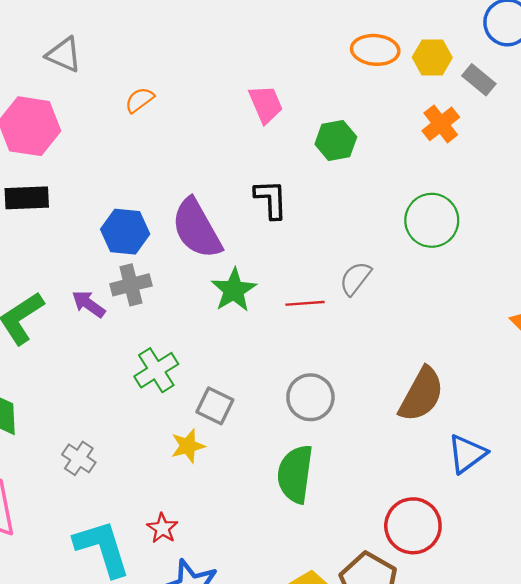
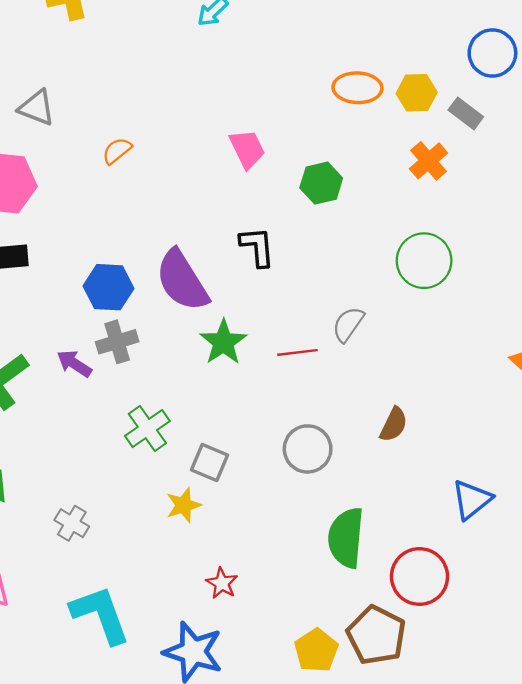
brown semicircle: (421, 394) -> (394, 425), moved, size x0.6
green semicircle: (295, 474) -> (346, 538), moved
red star: (162, 528) -> (222, 583), moved

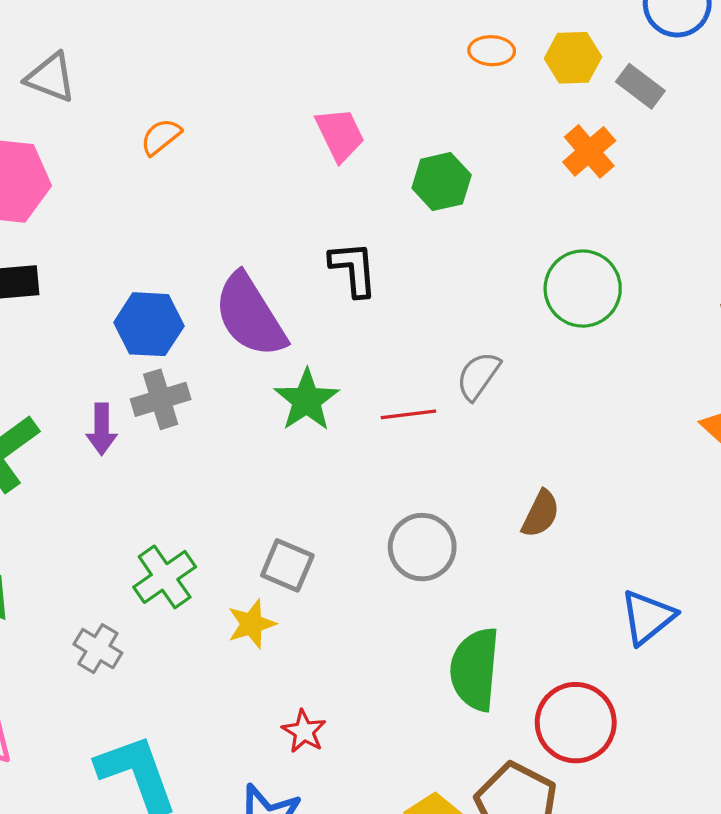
orange ellipse: (357, 88) -> (492, 51), size x0.7
purple arrow: (74, 364) -> (102, 429), turned -123
green cross: (147, 429) -> (165, 577), moved

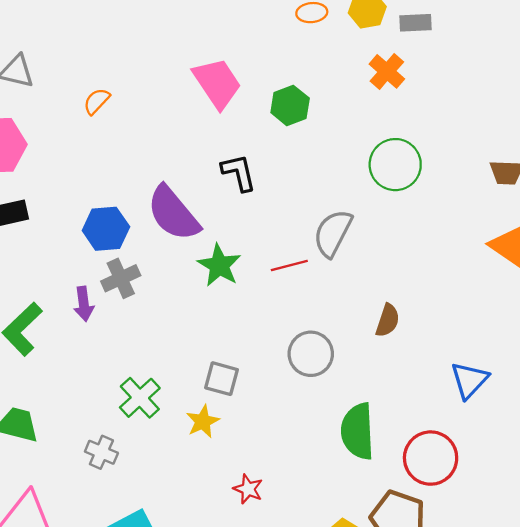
gray rectangle: (640, 86) -> (415, 23), turned -32
pink trapezoid: (340, 135) -> (217, 83), size x1.4
gray semicircle: (478, 376) -> (333, 233), size x1.4

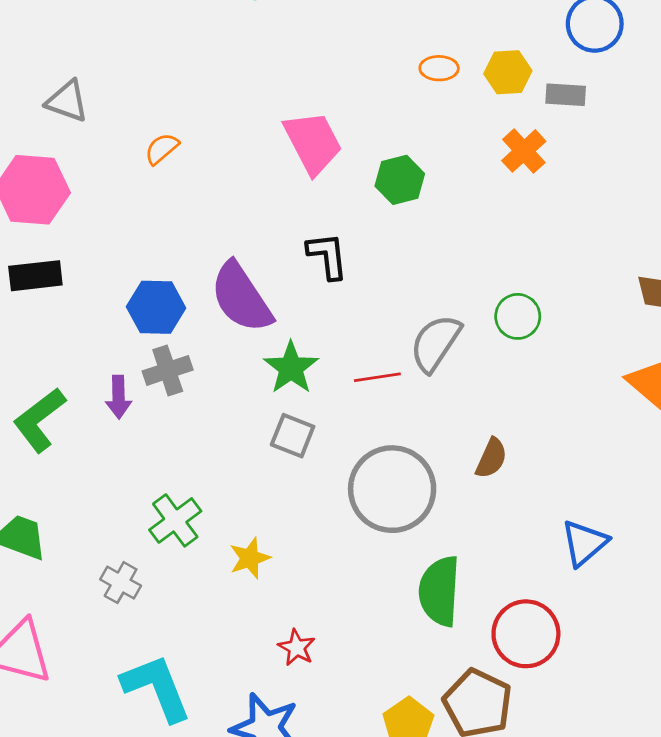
green circle: (395, 165) -> (518, 316), moved, size x0.7
gray circle: (311, 354) -> (392, 489), size x1.5
gray square: (221, 379) -> (293, 436), moved

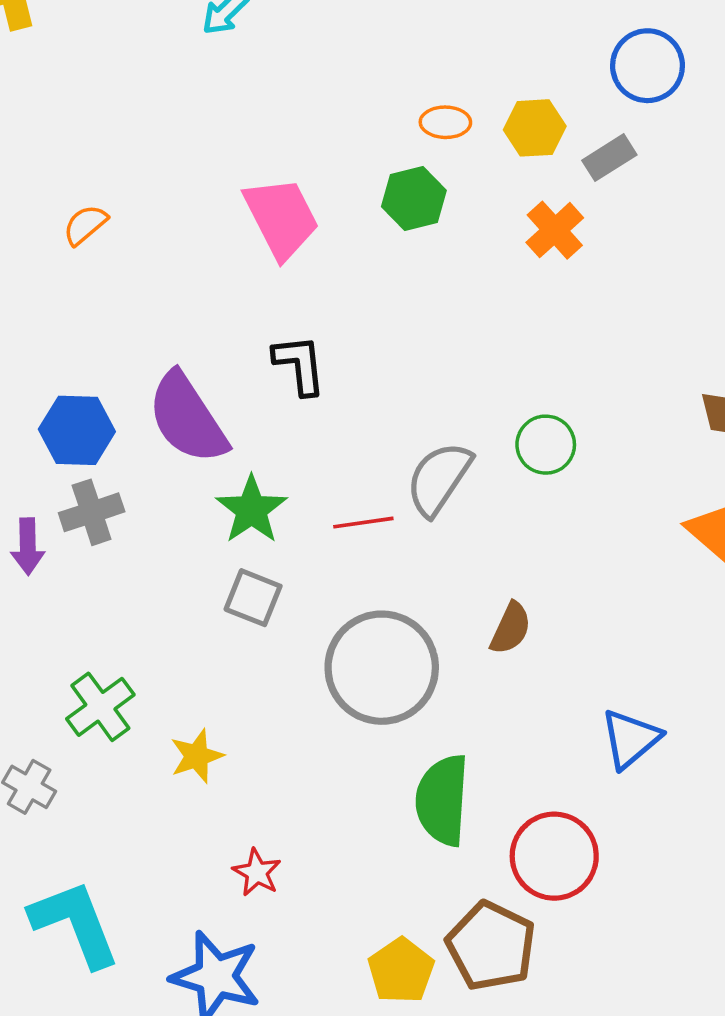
gray rectangle: (566, 95) -> (609, 158), turned -36
green hexagon: (400, 180) -> (414, 199), moved

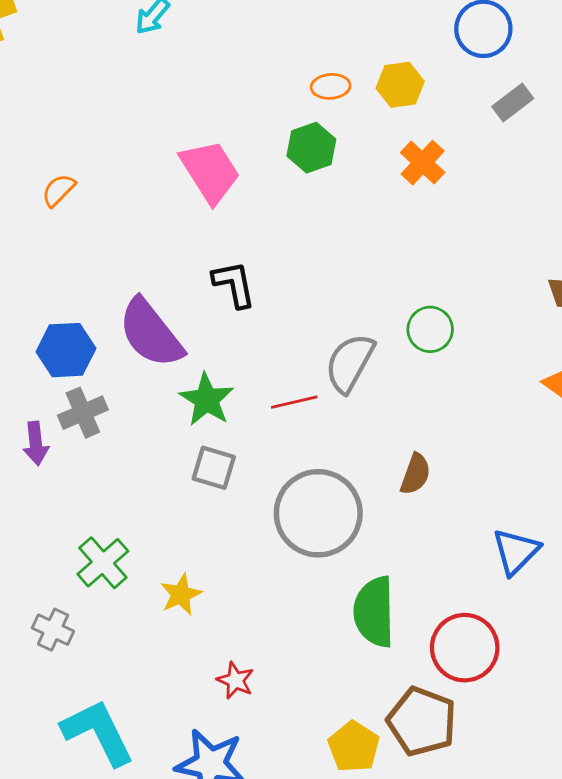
gray rectangle: (609, 158) -> (513, 102), moved

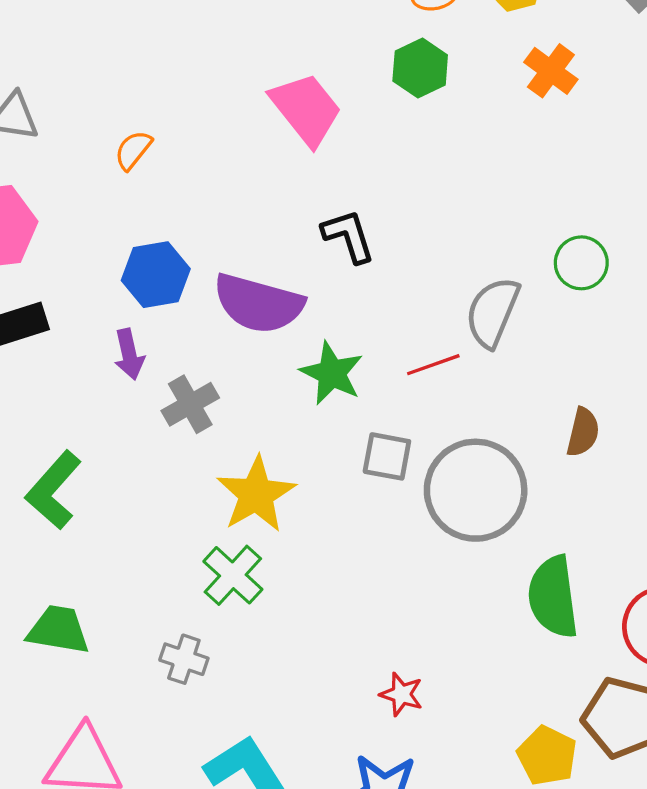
purple semicircle: (151, 333) -> (258, 303), turned -30
blue hexagon: (66, 350) -> (156, 275), moved
purple arrow: (36, 443) -> (129, 354), moved
gray square: (214, 468) -> (387, 456), moved
yellow star: (181, 594) -> (256, 494), moved, size x1.6

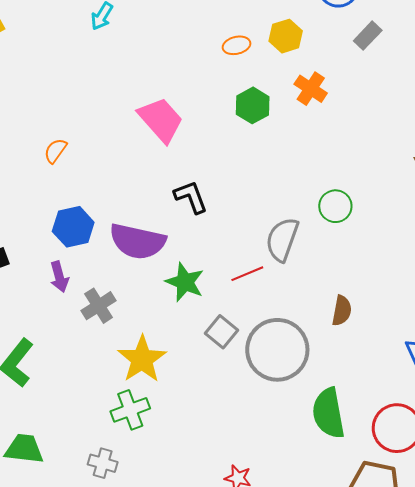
green hexagon: (420, 68) -> (253, 105), moved
gray square: (387, 456) -> (222, 332), turned 32
green cross: (233, 575) -> (130, 410), turned 30

